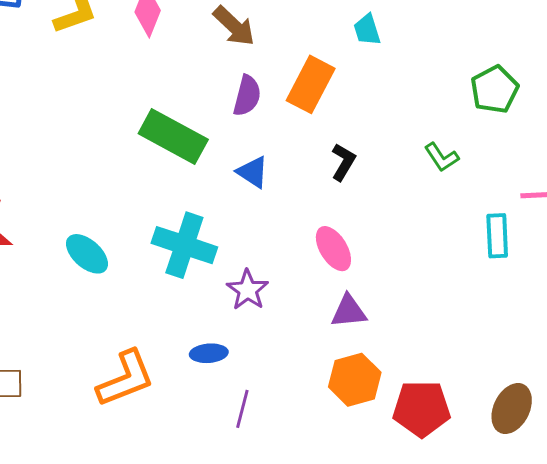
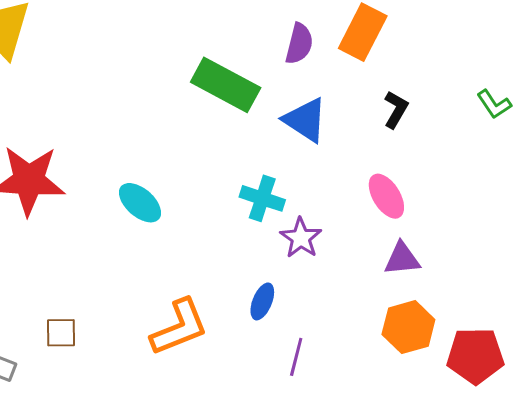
blue triangle: (253, 172) -> (305, 120), size x1.4
cyan cross: (184, 245) -> (262, 198), moved, size x0.7
blue ellipse: (209, 353) -> (262, 301), turned -63

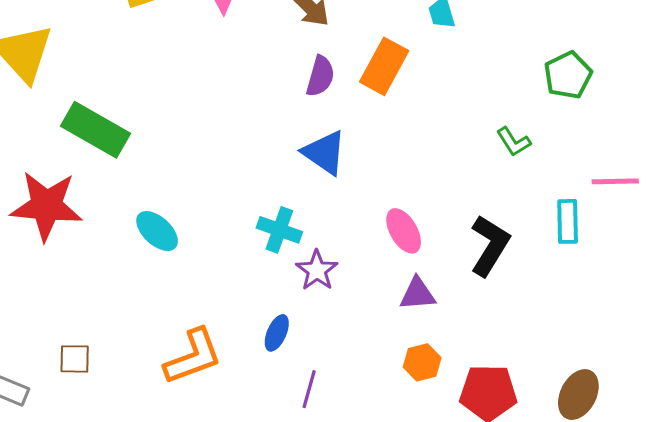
green rectangle: (226, 85) -> (95, 130), moved
black L-shape: (396, 109) -> (490, 245), moved, size x1.6
orange hexagon: (408, 327) -> (422, 362), size x0.7

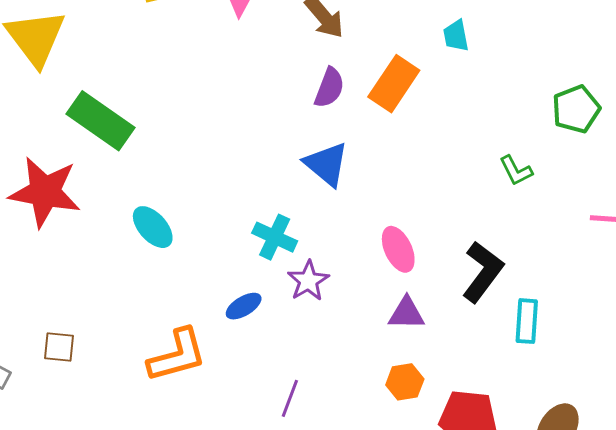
cyan rectangle: (568, 221) -> (527, 321), moved
blue ellipse: (277, 333) -> (244, 306), moved, turned 30

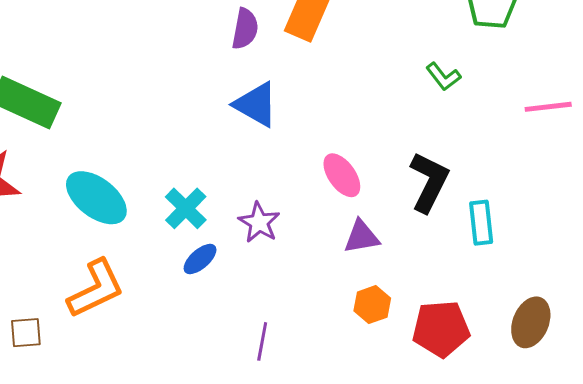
cyan ellipse: (153, 227) -> (96, 198), size x1.4
cyan cross: (275, 237) -> (186, 208), moved, turned 30
orange L-shape: (177, 355) -> (96, 289), moved

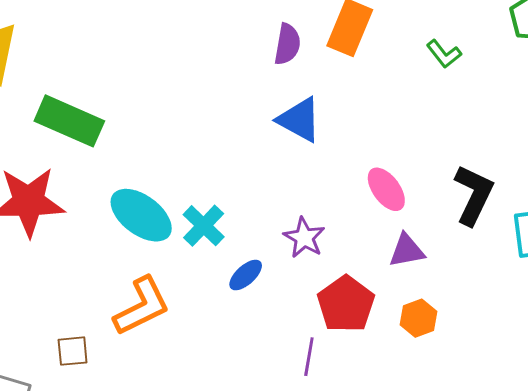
green L-shape: (443, 77) -> (444, 54), moved
cyan cross: (186, 208) -> (204, 226), moved
red pentagon: (441, 329) -> (346, 304), moved, turned -30

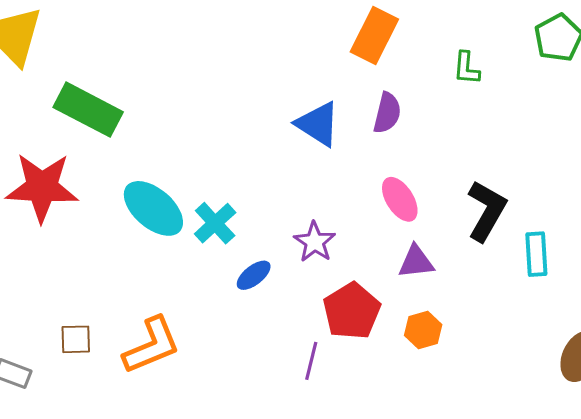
purple semicircle: (287, 44) -> (387, 113), moved
green L-shape: (444, 54) -> (466, 68), turned 39
orange L-shape: (142, 306) -> (152, 345), moved

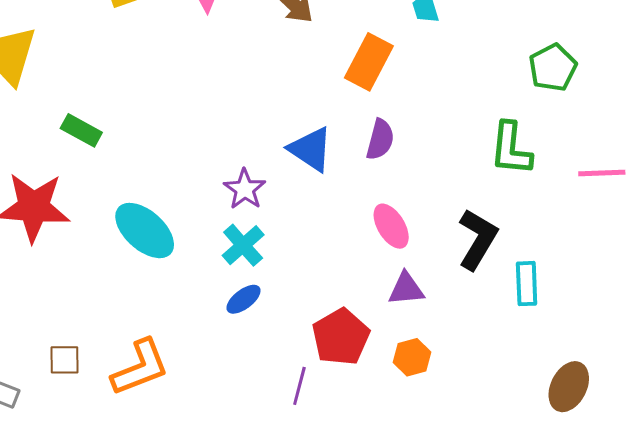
green L-shape: (466, 68) -> (511, 149), moved, size x1.6
green rectangle: (88, 110) -> (81, 130), size x0.6
cyan cross: (215, 223) -> (243, 245), moved
purple star: (315, 242) -> (245, 189), moved

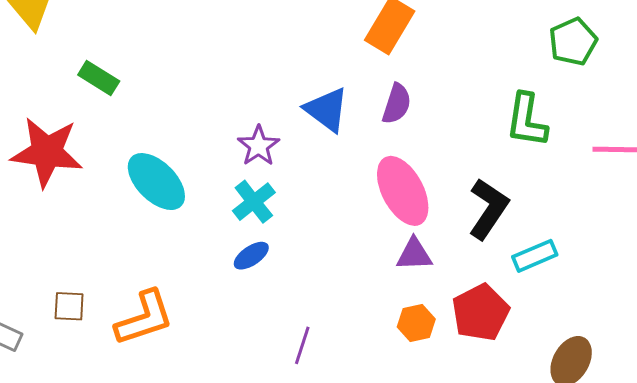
pink ellipse: (391, 226) -> (403, 191), size x1.5
cyan rectangle: (527, 284) -> (535, 256), turned 66
red pentagon: (341, 337) -> (481, 313), moved

